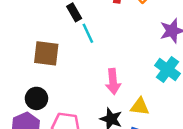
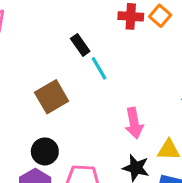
brown square: (46, 53) -> (52, 97), turned -32

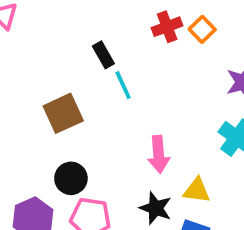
red cross: (131, 16) -> (167, 27), turned -30
black circle: (45, 151) -> (71, 178), moved

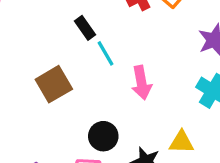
pink arrow: (159, 154) -> (141, 83), moved
black circle: (71, 178) -> (103, 136), moved

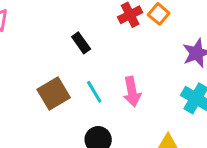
cyan line: (106, 53) -> (94, 92), moved

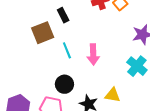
brown square: (54, 94) -> (43, 33), moved

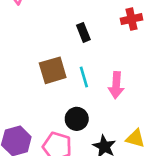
brown square: (43, 33) -> (53, 70), moved

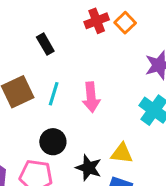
cyan line: (84, 77) -> (54, 94), turned 42

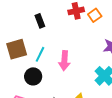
black circle: (53, 142) -> (33, 76), moved

